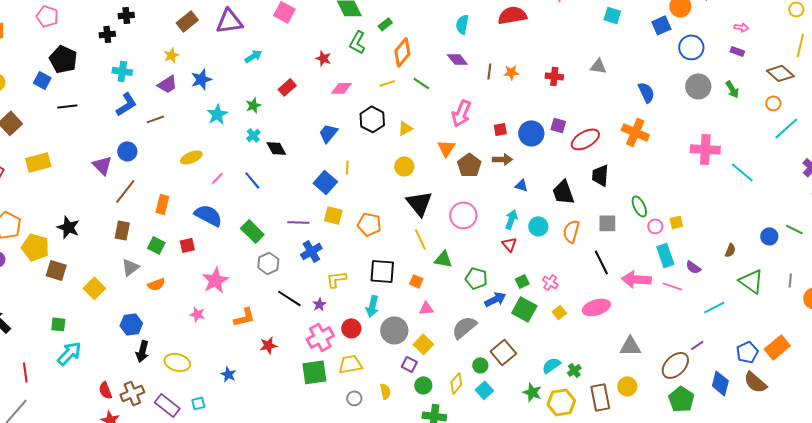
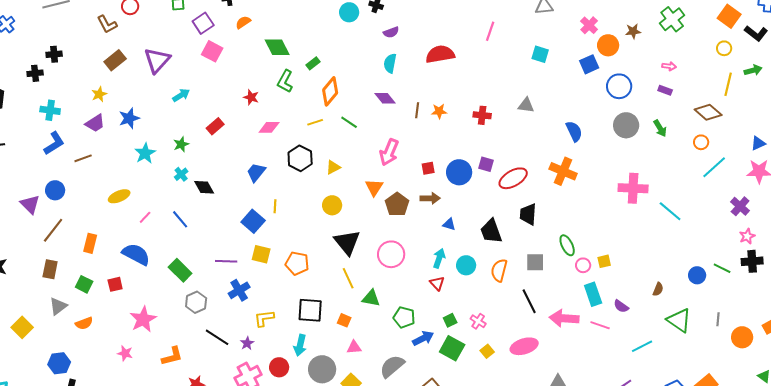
purple triangle: (229, 21) -> (157, 60), turned -40

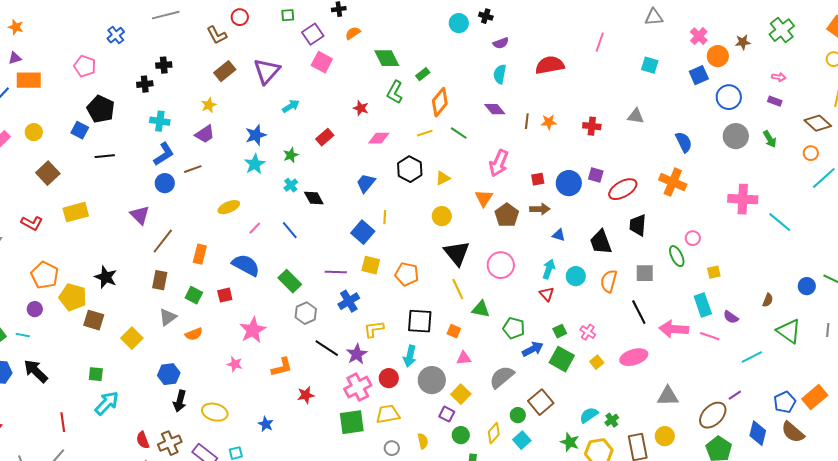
blue star: (129, 118) -> (256, 135), moved
blue circle: (55, 190) -> (165, 183), moved
pink circle: (583, 265) -> (693, 238), moved
purple star: (247, 343) -> (357, 354), size x1.5

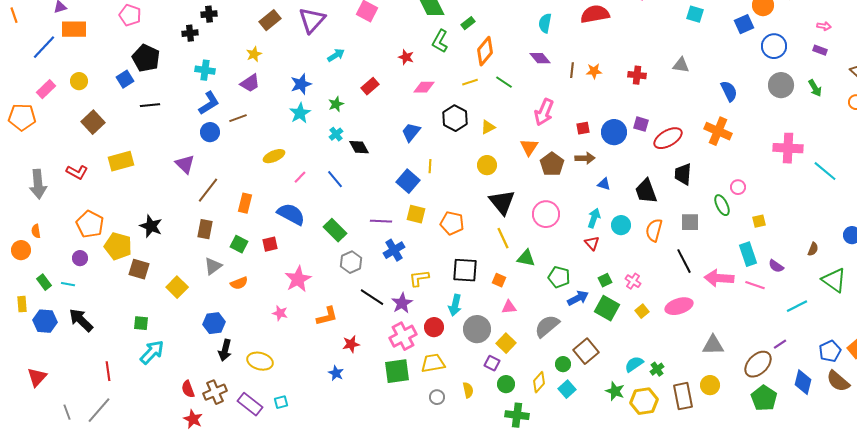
blue square: (80, 130) -> (125, 79), turned 30
blue star: (266, 424) -> (336, 373), moved

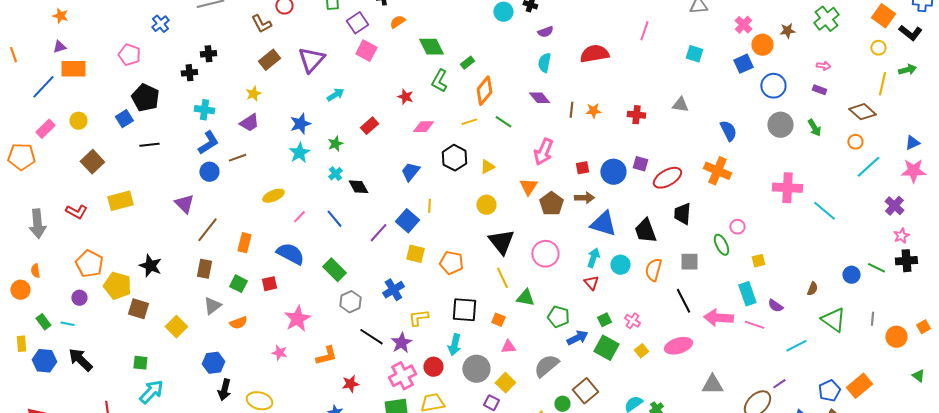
blue triangle: (604, 184) -> (603, 224), size x2.0
purple line: (381, 221) -> (378, 233), moved, turned -50

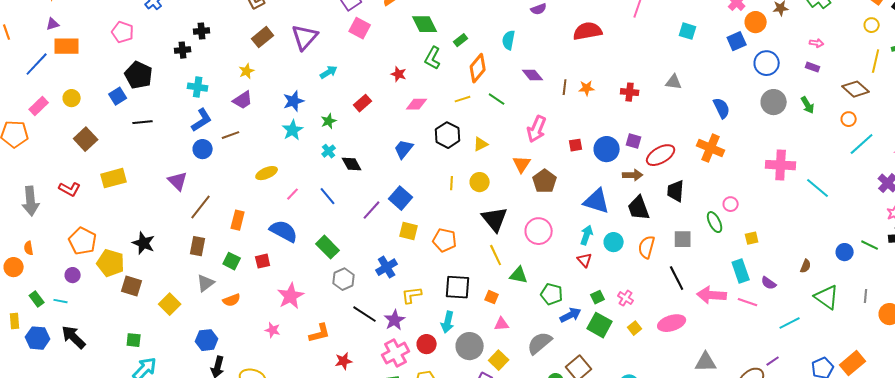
cyan semicircle: (544, 63) -> (509, 40), moved
brown arrow: (584, 198) -> (633, 175), moved
yellow line: (429, 206) -> (452, 183), moved

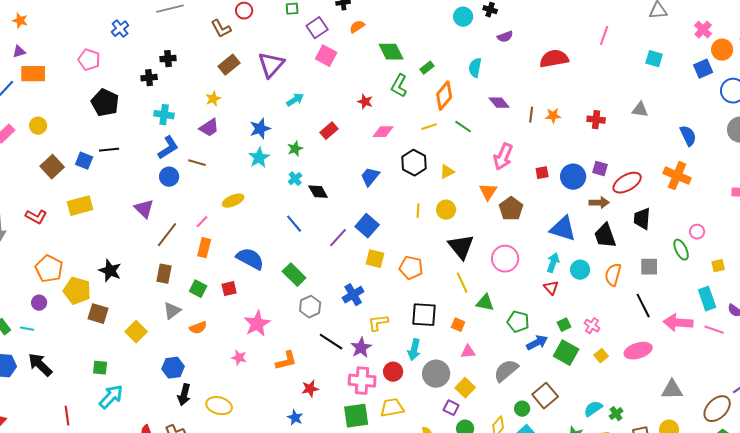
blue square: (118, 96) -> (84, 161), moved, turned -36
brown line: (231, 135) -> (197, 163), turned 36
pink line: (293, 194) -> (202, 222), moved
pink cross: (396, 353) -> (362, 381), turned 32

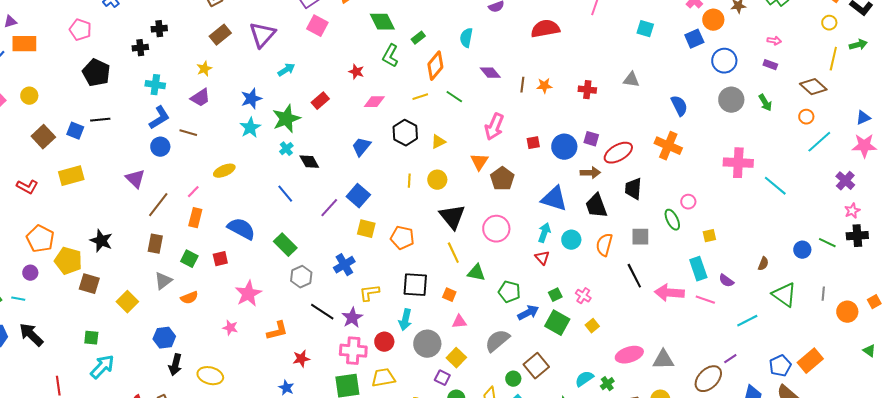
green star: (295, 149) -> (286, 119), size x1.8
pink ellipse: (638, 351) -> (629, 355), moved

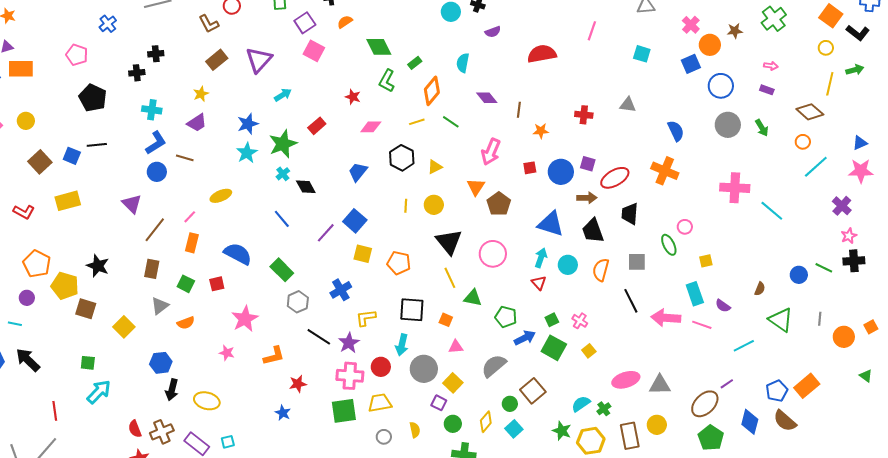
orange star: (544, 86) -> (541, 131), moved

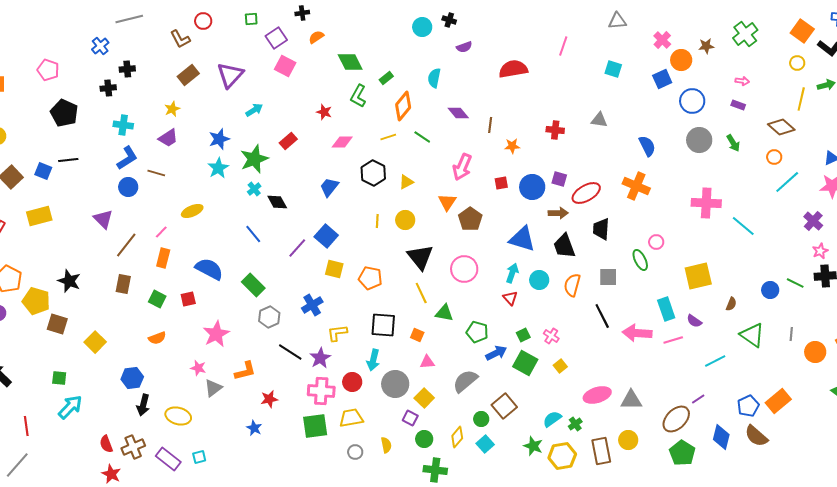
blue cross: (108, 24) -> (100, 46), moved
yellow square: (706, 261) -> (698, 276), moved, size x2.0
gray triangle: (160, 306) -> (213, 388), moved
pink line: (702, 325) -> (673, 340), turned -36

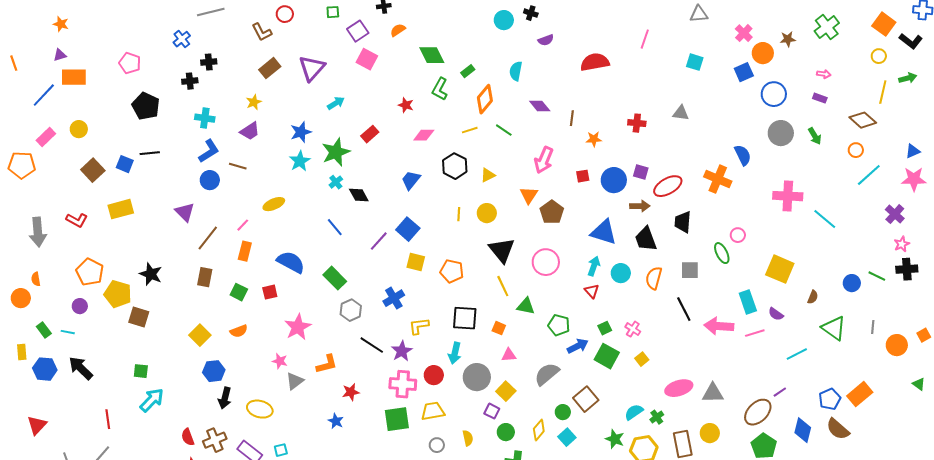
blue semicircle: (647, 146) -> (743, 155), moved
yellow square: (698, 276) -> (780, 269), turned 36
yellow square: (95, 342) -> (200, 335), moved

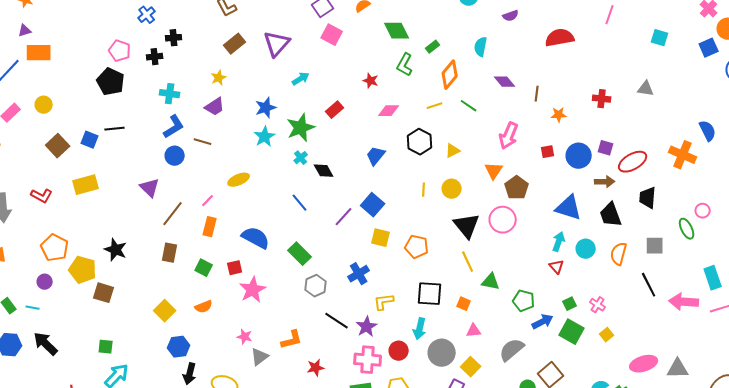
pink pentagon: (130, 63) -> (120, 51), moved
pink circle: (546, 262) -> (503, 220), moved
pink star: (298, 327) -> (253, 290), moved

